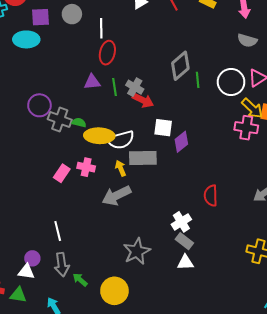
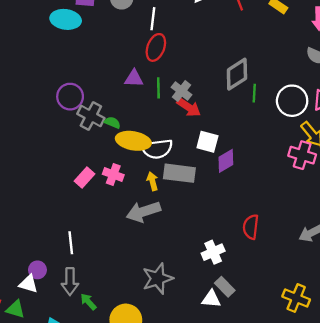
gray rectangle: (184, 241) -> (225, 287), moved

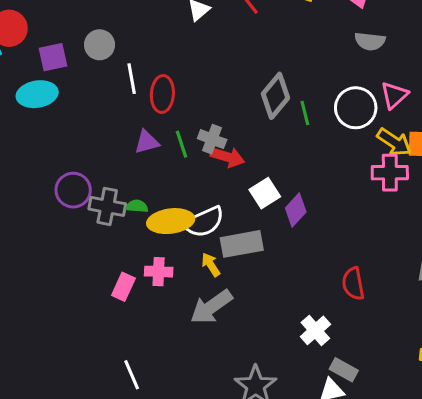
white line: (153, 19) -> (132, 79), moved
white square: (207, 142) -> (265, 193), turned -30

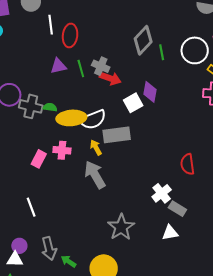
purple diamond: (296, 210) -> (150, 92), moved, turned -35
gray arrow: (211, 307) -> (95, 175), turned 92
gray rectangle: (344, 370) -> (177, 209), moved
white line: (132, 375) -> (31, 207), moved

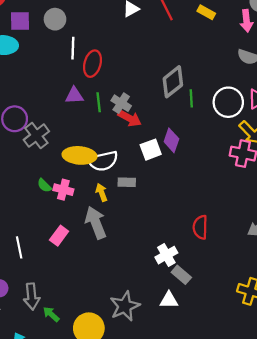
gray cross: (31, 106) -> (36, 136), turned 30
green semicircle: (50, 107) -> (44, 185), moved, turned -152
gray rectangle: (117, 135) -> (127, 182), size x0.6
pink rectangle: (39, 159) -> (59, 236), moved
gray star: (121, 227) -> (125, 306), moved

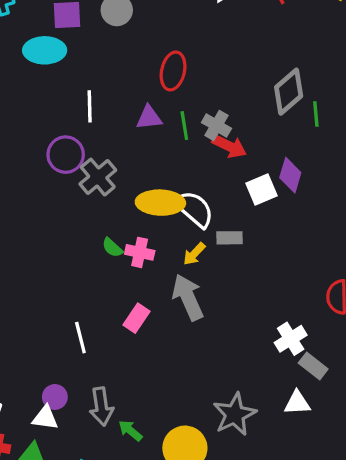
white line: (73, 48) -> (90, 106), moved
white semicircle: (103, 161) -> (194, 209), turned -124
yellow arrow: (102, 192) -> (194, 254), turned -114

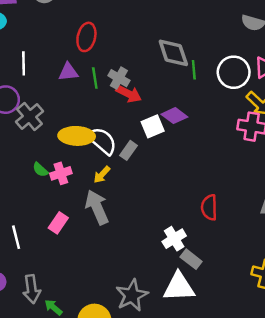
gray diamond: (289, 92) -> (173, 53), turned -68
purple diamond: (290, 175) -> (174, 116), turned -70
gray rectangle: (229, 238) -> (128, 150), moved, turned -54
pink cross: (140, 252) -> (61, 173), turned -30
white triangle: (297, 403) -> (179, 287), size x1.6

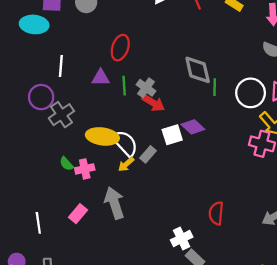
yellow arrow: (102, 175) -> (126, 164), moved

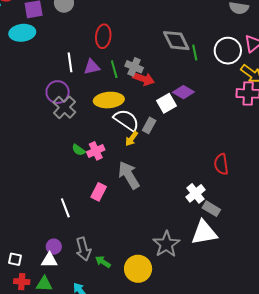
white line: (61, 66) -> (70, 62), moved
purple circle: (41, 97) -> (58, 92), moved
yellow ellipse: (102, 136) -> (109, 100), moved

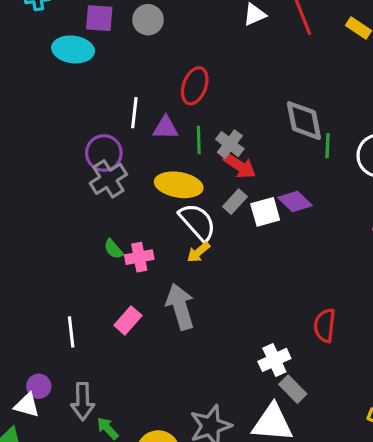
gray rectangle: (149, 125) -> (235, 202), moved

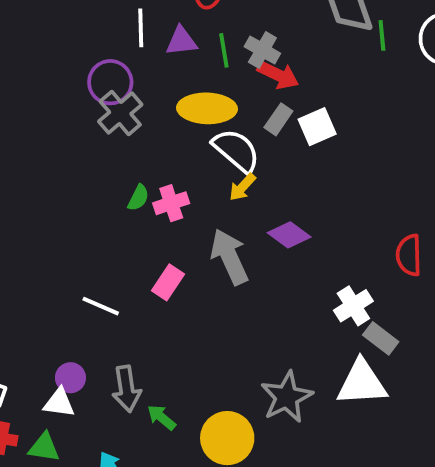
purple diamond: (295, 202) -> (289, 235), moved
green semicircle: (113, 249) -> (138, 198), turned -105
white line: (71, 332) -> (101, 306), turned -52

